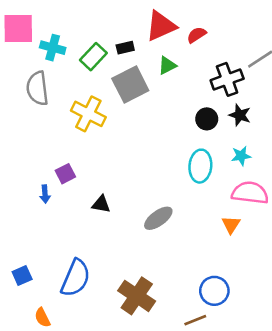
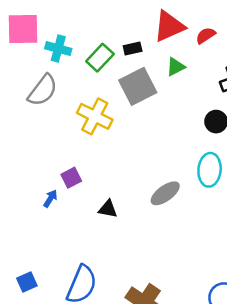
gray semicircle: (37, 88) -> (43, 90), turned -136
blue arrow: (45, 194) -> (50, 199), turned -144
gray ellipse: (158, 218) -> (165, 193), moved

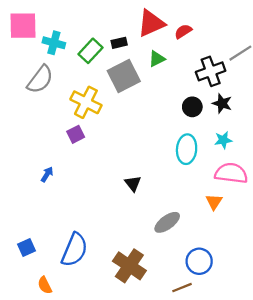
purple square: (71, 178) -> (76, 134), moved
gray ellipse: (165, 193) -> (167, 222), moved
black triangle: (108, 209) -> (133, 183), moved, turned 42

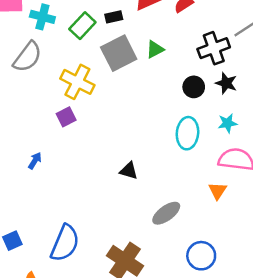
green triangle: (157, 59) -> (155, 49), moved
black triangle: (133, 183) -> (129, 171), turned -36

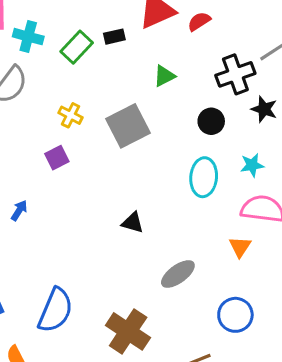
gray square: (119, 53) -> (128, 126), moved
yellow cross: (77, 82) -> (71, 115), size x0.6
black star: (226, 83) -> (264, 109), moved
blue circle: (201, 256) -> (235, 315), moved

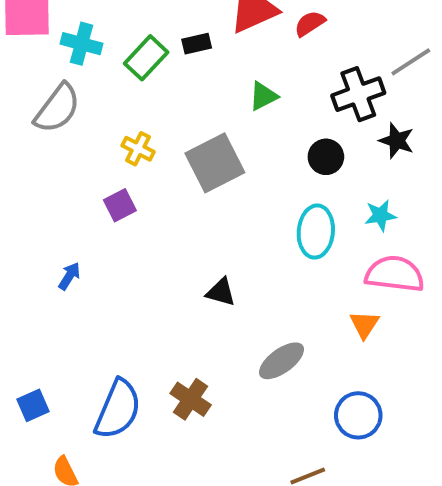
brown cross: (128, 331) -> (191, 399), moved, size x0.7

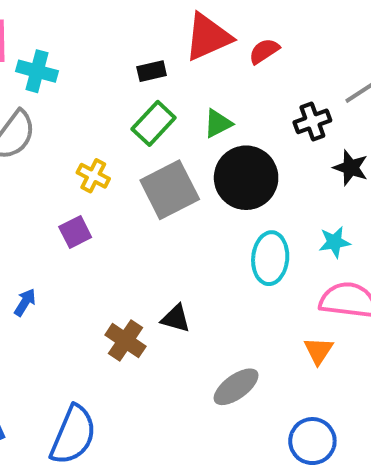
green rectangle: (146, 58) -> (154, 123), moved
black cross: (358, 94) -> (312, 121), size x0.7
black circle: (326, 157) -> (246, 178), moved, size x1.8
brown cross: (191, 399) -> (125, 341), moved

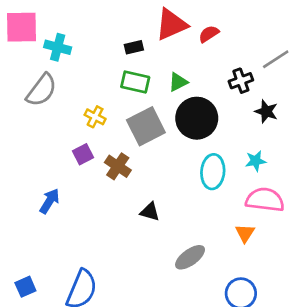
green rectangle: (154, 123) -> (135, 82), turned 60
blue arrow: (25, 302) -> (50, 201), size x1.4
brown cross: (125, 341) -> (118, 166), moved

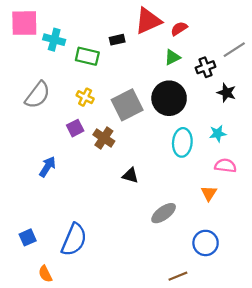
green rectangle: (135, 82) -> (87, 56), moved
green triangle: (178, 82) -> (172, 57), moved
gray semicircle: (42, 90) -> (38, 95), moved
pink semicircle: (265, 200) -> (225, 166), size x0.7

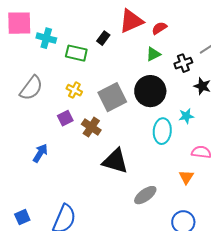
black rectangle: (117, 40) -> (103, 38), turned -40
cyan star: (218, 134) -> (186, 116), moved
black triangle: (130, 176) -> (115, 161), size x1.8

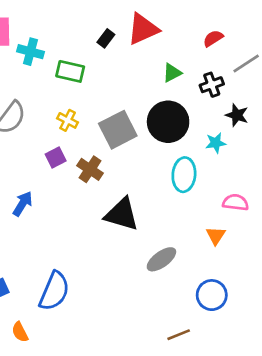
red semicircle: (159, 28) -> (213, 38), moved
black rectangle: (103, 38) -> (106, 38), moved
cyan star: (186, 116) -> (216, 143), moved

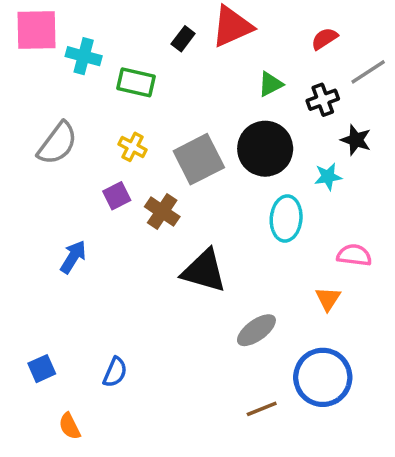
blue semicircle: (54, 291) -> (115, 372), size x0.6
blue circle: (212, 295) -> (323, 377), size x1.4
brown line: (179, 335) -> (262, 409), moved

